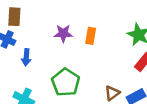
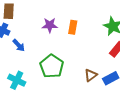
blue arrow: (26, 57) -> (19, 45), turned -48

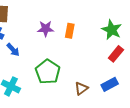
brown triangle: (91, 75) -> (81, 89), moved

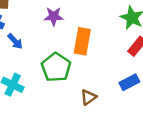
orange rectangle: (70, 31) -> (82, 41), moved, size x1.5
brown triangle: (81, 89) -> (88, 97), moved

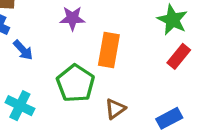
blue rectangle: (129, 82) -> (169, 118), moved
brown triangle: (88, 97) -> (115, 109), moved

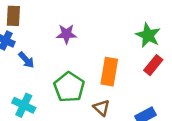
orange rectangle: (109, 50) -> (109, 72), moved
brown triangle: (115, 109) -> (101, 108), turned -42

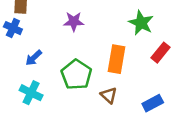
green star: (148, 35) -> (141, 23), moved
blue arrow: (26, 60) -> (34, 58), moved, turned 90

